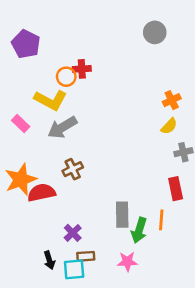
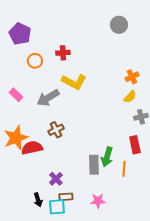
orange circle: (66, 77) -> (35, 61), moved
yellow L-shape: (51, 100) -> (74, 82), moved
green arrow: (139, 230) -> (107, 157), moved

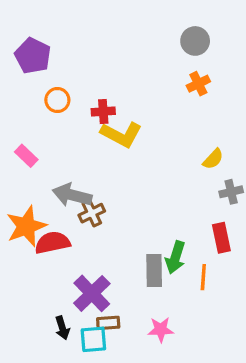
red cross: (63, 53) -> (103, 111), moved
orange cross: (132, 77) -> (198, 84), moved
gray arrow: (48, 98) -> (72, 195), moved, turned 45
purple cross: (56, 179) -> (92, 293), size x1.6

